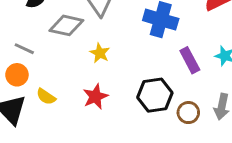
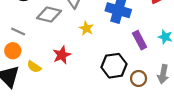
yellow star: (100, 53) -> (86, 28), moved
red star: (95, 97) -> (62, 55), moved

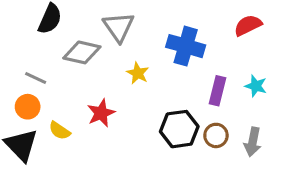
purple rectangle: (140, 40) -> (218, 91), turned 42
brown circle: (139, 78) -> (216, 135), moved

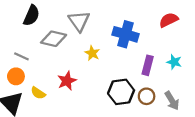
gray arrow: (253, 142) -> (172, 101), turned -42

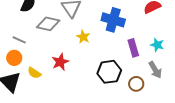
purple rectangle: (148, 65) -> (133, 48), turned -30
brown circle: (147, 96) -> (136, 84), moved
gray arrow: (172, 101) -> (155, 70), moved

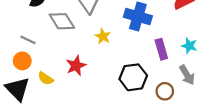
gray diamond: (48, 24) -> (62, 21), turned 45

